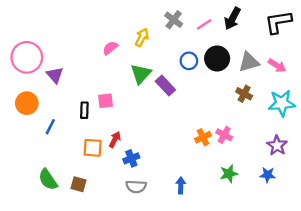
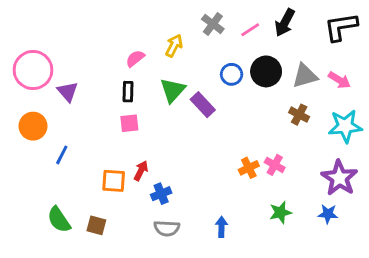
black rectangle: (84, 110) -> (128, 92), moved
purple star: (277, 145) -> (339, 178), size x1.4

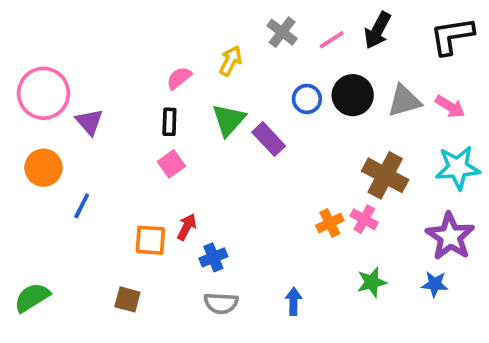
brown cross: (299, 115) -> (385, 175), moved, size x1.6
pink square: (129, 123) -> (171, 164), turned -30
green semicircle: (59, 220) -> (32, 297), moved, turned 92

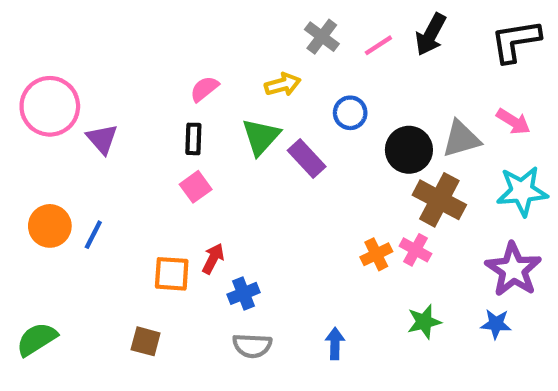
yellow arrow: (231, 61) -> (283, 85), moved, turned 48
black circle: (353, 95) -> (409, 150), moved
gray triangle: (404, 101) -> (461, 139), moved
orange circle: (43, 168) -> (50, 226), moved

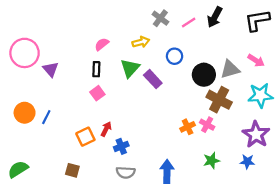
orange square: (172, 274) -> (85, 137), turned -30
blue arrow: (335, 343) -> (167, 171), size x1.5

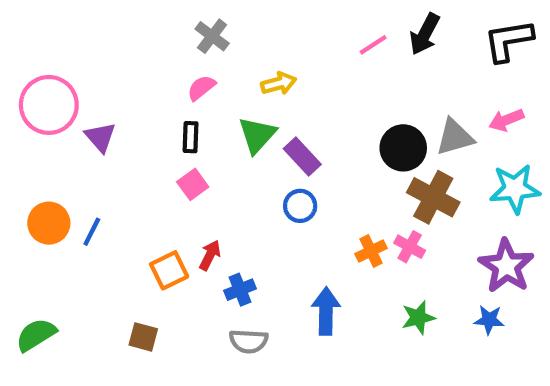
gray cross: (160, 18) -> (212, 36), moved
blue circle: (175, 56) -> (300, 206), moved
pink arrow: (256, 61) -> (506, 120), turned 126
blue arrow: (167, 171) -> (326, 311), moved

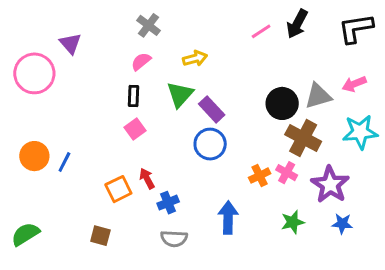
purple triangle: (100, 137) -> (70, 43), moved
blue circle: (300, 206) -> (210, 144), size x1.4
red arrow: (210, 255) -> (147, 179), turned -55
purple star: (506, 266) -> (330, 185), moved

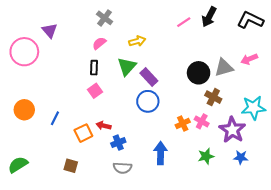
black L-shape: (356, 28) -> (250, 20), turned 35
cyan star: (360, 132) -> (253, 108), moved
brown cross: (303, 138) -> (213, 97), size x0.7
blue line: (64, 162) -> (55, 118), moved
red arrow: (147, 179) -> (103, 126), turned -48

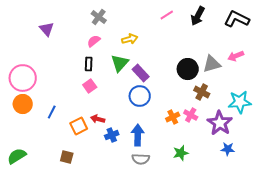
pink line: (184, 22) -> (167, 15), moved
pink circle: (24, 52) -> (23, 78), moved
blue arrow: (161, 153) -> (138, 135), moved
green star: (206, 156) -> (181, 153), moved
gray semicircle: (123, 168) -> (141, 159), moved

